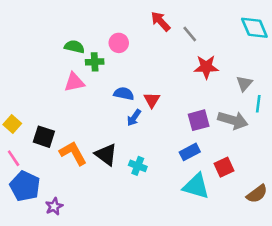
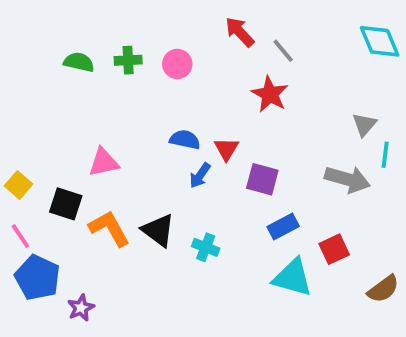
green semicircle: (74, 47) -> (79, 62), moved
green cross: (95, 62) -> (128, 60), moved
red star: (206, 67) -> (270, 94), moved, turned 30
pink triangle: (74, 82) -> (104, 162), moved
purple square: (199, 120) -> (262, 179), moved, turned 30

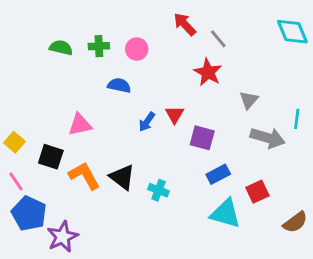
gray triangle: (364, 124) -> (249, 100), moved
blue semicircle: (185, 140) -> (119, 85), moved
blue arrow: (200, 175) -> (147, 122), moved
purple star: (81, 308) -> (62, 237), size x1.5

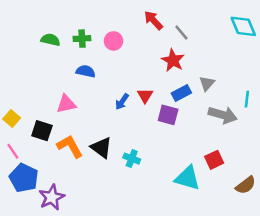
blue semicircle: (119, 85) -> (86, 71), moved
blue rectangle: (218, 174) -> (181, 93), moved

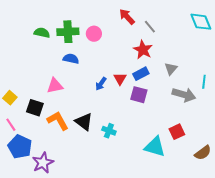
green cross: (82, 39) -> (68, 32), size x1.5
blue rectangle: (181, 93) -> (141, 74), moved

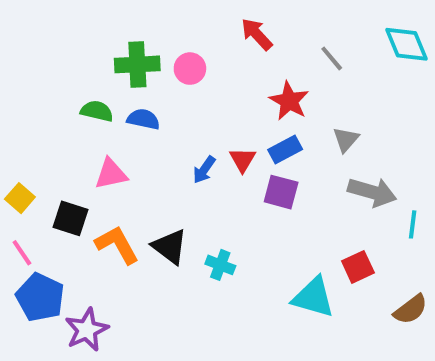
gray line: (150, 27) -> (332, 58), moved
green semicircle: (42, 33) -> (97, 111), moved
cyan line: (204, 82) -> (413, 224), moved

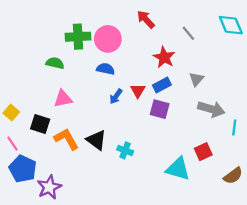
pink circle: (190, 69) -> (108, 39), size x1.5
blue semicircle: (143, 119) -> (106, 69), moved

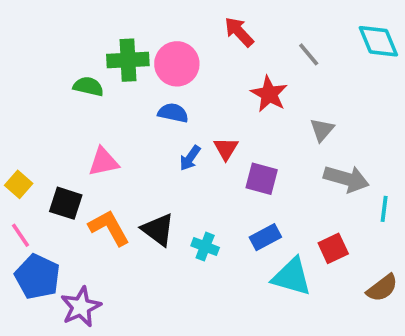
green semicircle: (55, 63) -> (88, 86), moved
blue rectangle: (162, 85) -> (265, 237), moved

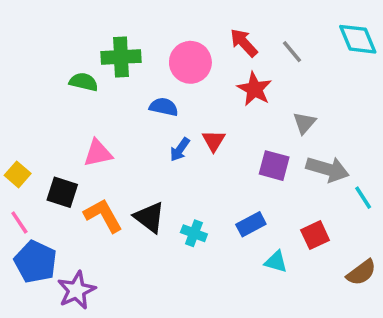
red arrow: (239, 32) -> (244, 43), moved
pink circle: (177, 64) -> (190, 62), moved
purple square: (262, 179) -> (274, 166), moved
cyan line: (384, 209) -> (363, 198), turned -40
cyan triangle: (292, 277) -> (276, 262), size x0.6

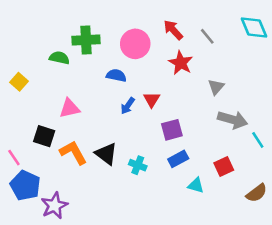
purple square: (274, 166) -> (172, 130), moved, turned -30
yellow square: (18, 174) -> (19, 82), moved

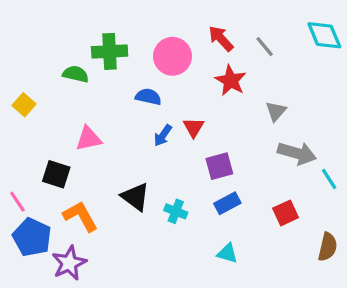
orange L-shape: (73, 153) -> (80, 216), moved
cyan triangle: (196, 185) -> (227, 253), moved
brown semicircle: (257, 193) -> (328, 247), turned -40

